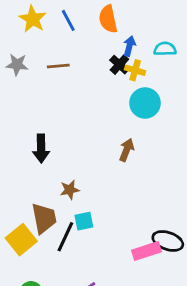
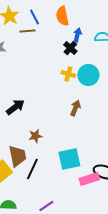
brown line: (58, 66) -> (27, 31), moved
yellow cross: (135, 70) -> (68, 74), moved
black arrow: (41, 149) -> (15, 107), turned -126
cyan square: (84, 221) -> (69, 159), moved, size x1.6

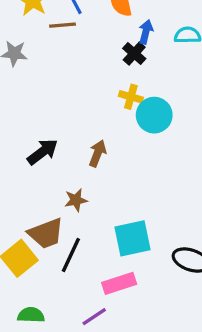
cyan circle: (88, 75) -> (154, 115), moved
brown arrow: (75, 108) -> (98, 153), moved
brown trapezoid: (17, 156) -> (46, 233), turned 80
pink rectangle: (89, 179) -> (119, 283), moved

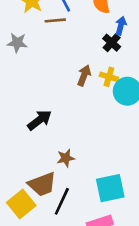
brown arrow: (98, 153) -> (84, 75), moved

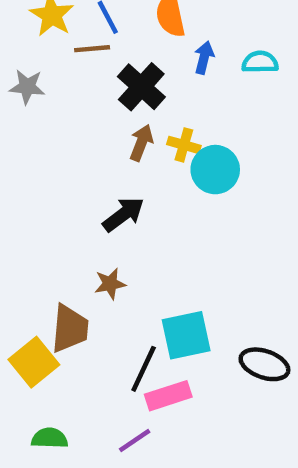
black cross: (112, 43) -> (141, 87), moved, size x1.5
black arrow: (40, 120) -> (123, 214), moved
brown trapezoid: (42, 184) -> (70, 329), turned -64
black line: (62, 201) -> (144, 369), moved

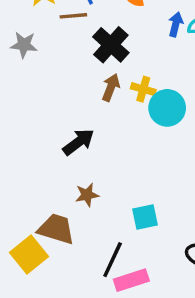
blue arrow: (204, 58) -> (176, 24), moved
black arrow: (123, 214) -> (78, 142), moved
brown trapezoid: (70, 329) -> (56, 229), turned -78
cyan square: (186, 335) -> (145, 217), moved, size x0.7

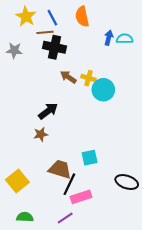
black cross: (111, 45) -> (55, 47), moved, turned -30
brown arrow: (111, 87) -> (68, 77), turned -77
brown star: (87, 195) -> (41, 134), moved
brown trapezoid: (56, 229) -> (60, 169), moved

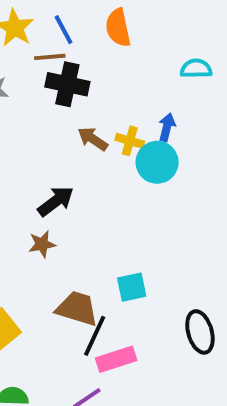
blue arrow: (109, 38) -> (167, 127), moved
black ellipse: (127, 182) -> (200, 332), turned 55

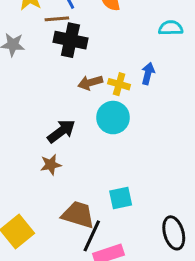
brown arrow: (93, 139) -> (90, 83), turned -50
cyan circle: (157, 162) -> (113, 118), moved

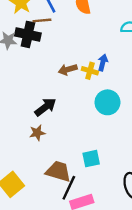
black cross: (70, 40) -> (28, 34), moved
blue arrow: (148, 73) -> (103, 63), moved
cyan circle: (113, 118) -> (107, 102), moved

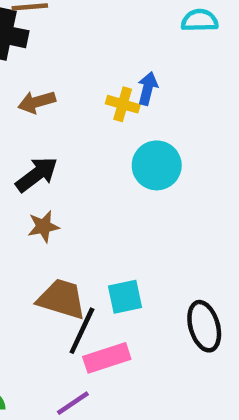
brown arrow: (68, 70) -> (37, 102), moved
brown star: (37, 133) -> (43, 227), moved
cyan square: (91, 159) -> (125, 297), moved

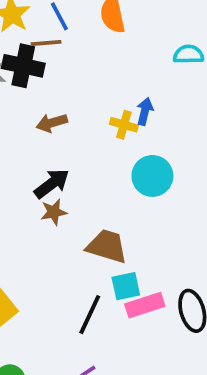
brown star: (43, 227) -> (54, 212), moved
brown trapezoid: (62, 299) -> (107, 246), moved
pink rectangle: (107, 358) -> (145, 305), moved

